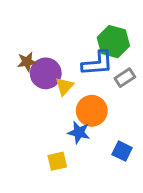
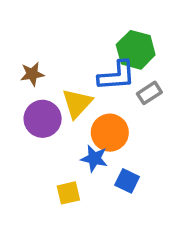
purple circle: (46, 73) -> (43, 119), moved
yellow triangle: (64, 86) -> (77, 103), size x1.4
blue square: (122, 151) -> (127, 181), moved

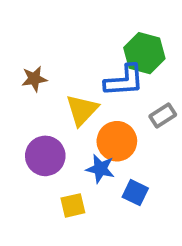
gray rectangle: (149, 93) -> (163, 116), moved
purple circle: (43, 119) -> (45, 156), moved

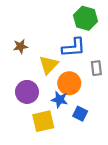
green hexagon: (144, 53) -> (86, 18), moved
gray rectangle: (163, 116) -> (96, 68), turned -64
yellow square: (73, 205) -> (43, 121), size x1.5

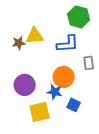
yellow triangle: (49, 65) -> (35, 36), moved, turned 42

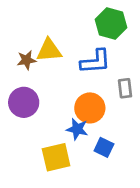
purple circle: (25, 85) -> (24, 102), moved

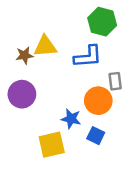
orange circle: (90, 108) -> (98, 101), moved

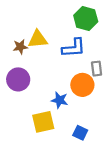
blue square: (96, 136) -> (80, 133), moved

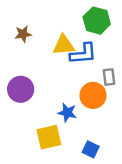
yellow triangle: (38, 39) -> (64, 45), moved
brown star: (20, 47) -> (23, 34), moved

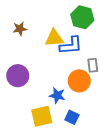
blue square: (91, 149) -> (72, 117), moved

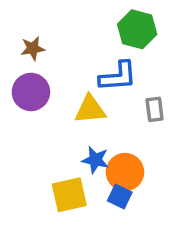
yellow triangle: (54, 38) -> (90, 109), moved
purple circle: (18, 76) -> (31, 92), moved
orange circle: (79, 81) -> (125, 172), moved

